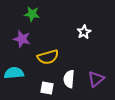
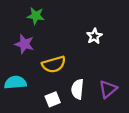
white square: (47, 88) -> (53, 99), turned -32

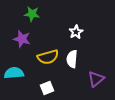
white star: (94, 36) -> (76, 32), moved
white semicircle: (77, 89) -> (72, 59), moved

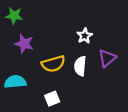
green star: (32, 14) -> (14, 16), moved
purple triangle: (96, 79) -> (107, 58), moved

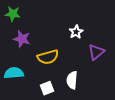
white semicircle: (80, 66) -> (72, 80), moved

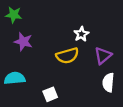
yellow semicircle: (48, 57) -> (67, 56), moved
white semicircle: (72, 80) -> (108, 83), moved

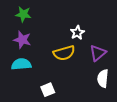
green star: (14, 15) -> (23, 14), moved
cyan semicircle: (15, 78) -> (21, 64), moved

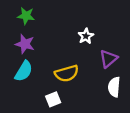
yellow semicircle: (64, 53) -> (67, 73), moved
cyan semicircle: (21, 64) -> (24, 71), turned 126

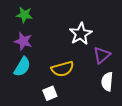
white star: (86, 36) -> (81, 34), size x1.5

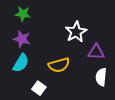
purple triangle: (102, 55) -> (96, 52), turned 42
white square: (50, 93) -> (39, 88), moved, turned -32

